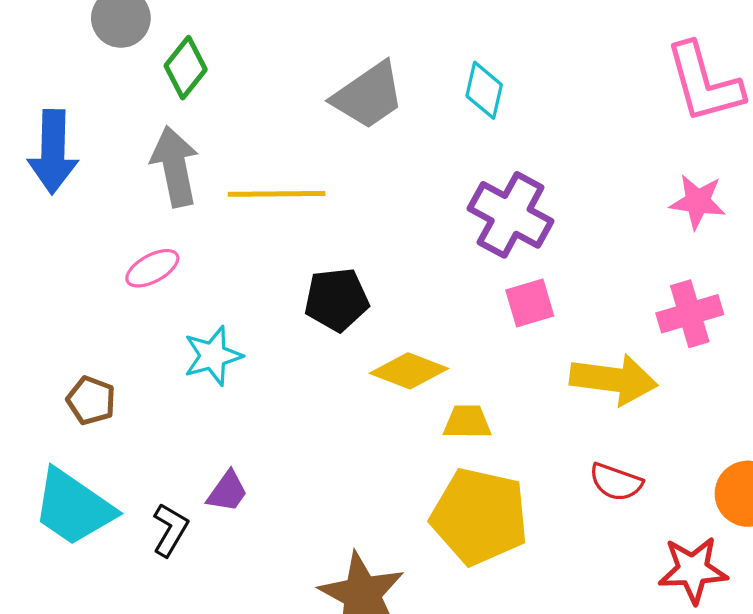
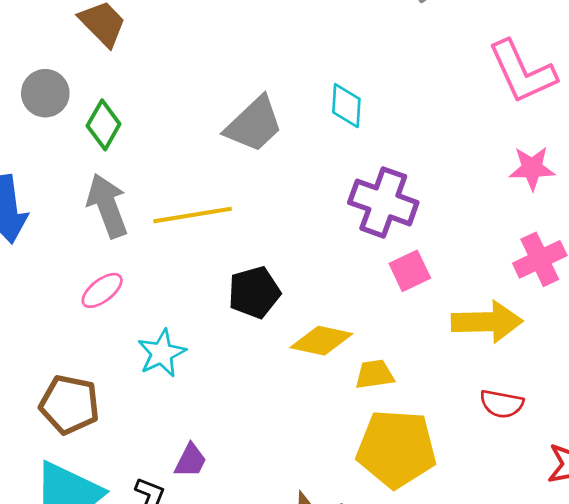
brown pentagon: (91, 400) -> (69, 404), size x1.5

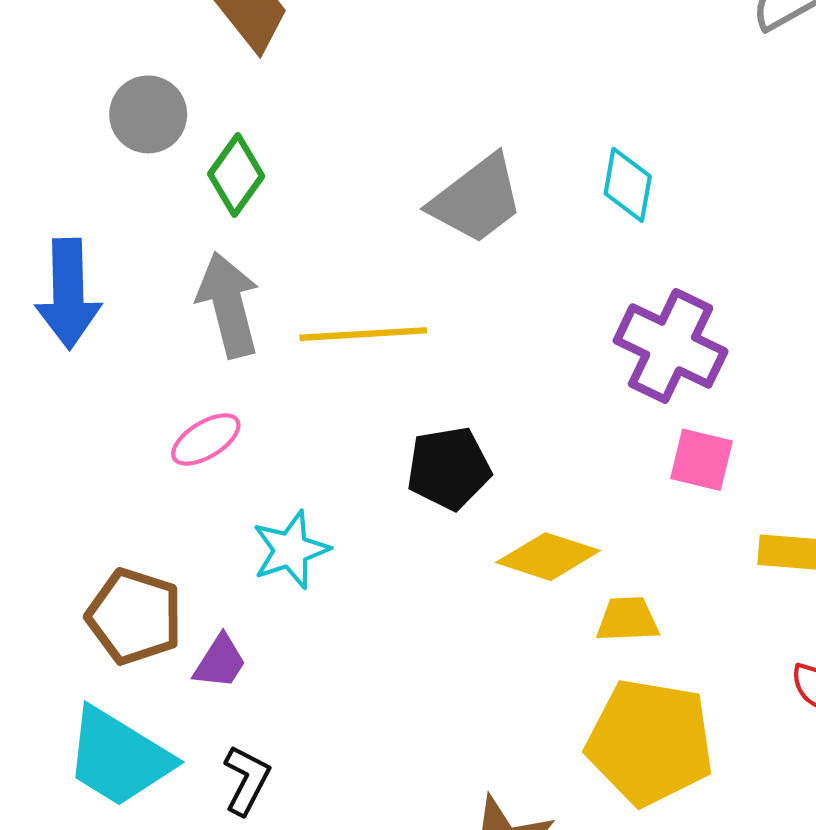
pink square: (410, 271) -> (701, 460), turned 33
purple trapezoid: (191, 461) -> (220, 662), moved

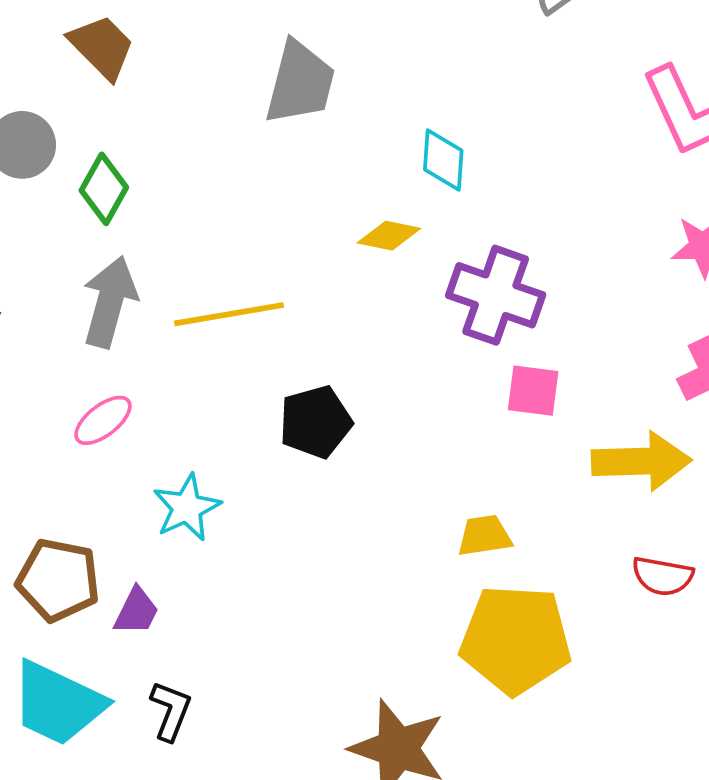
gray trapezoid: (477, 199) -> (300, 83), moved, turned -32
gray arrow: (228, 305) -> (110, 302), turned 36
yellow diamond: (548, 557) -> (389, 236), moved, size x0.7

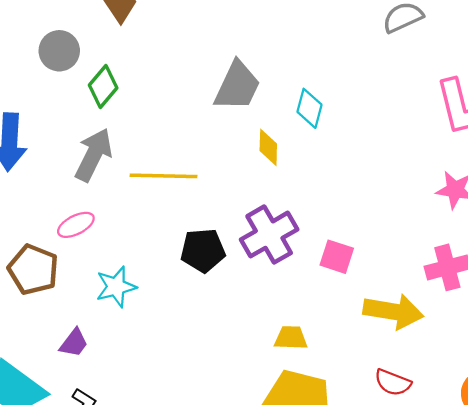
gray trapezoid: (300, 83) -> (237, 86), moved
yellow diamond: (389, 236) -> (268, 147), turned 69
purple cross: (496, 295) -> (269, 235), moved, turned 30
brown pentagon: (58, 580) -> (33, 270), moved

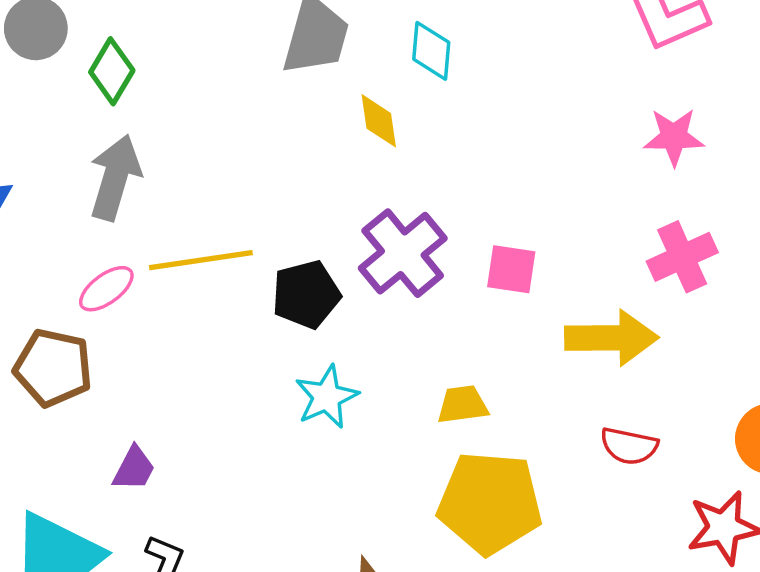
yellow line: (163, 176) -> (201, 260), moved
cyan star: (116, 287) -> (327, 397), moved

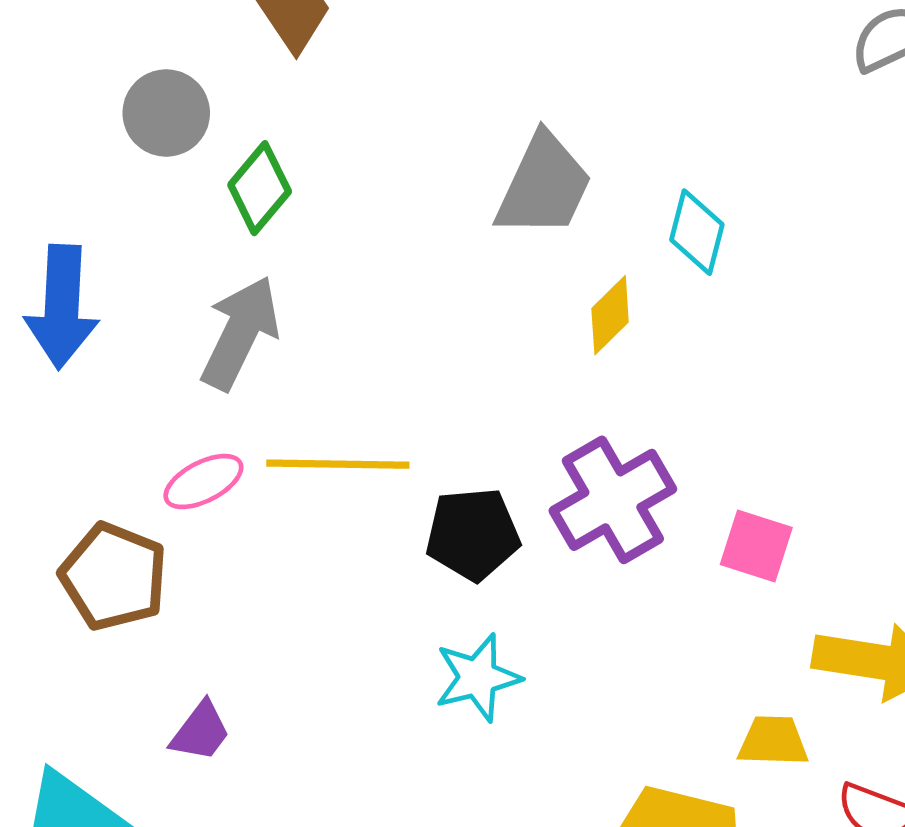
yellow diamond: (379, 121) -> (610, 315), turned 44
yellow trapezoid: (463, 405) -> (773, 741), moved

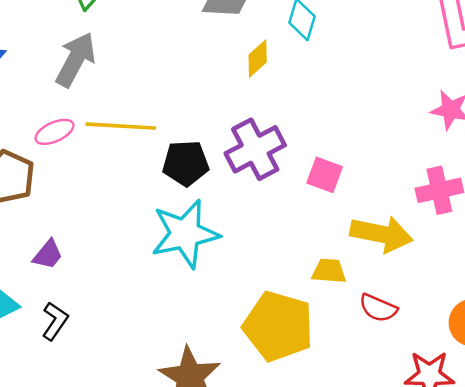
cyan star: (478, 678) -> (185, 234), size x1.6

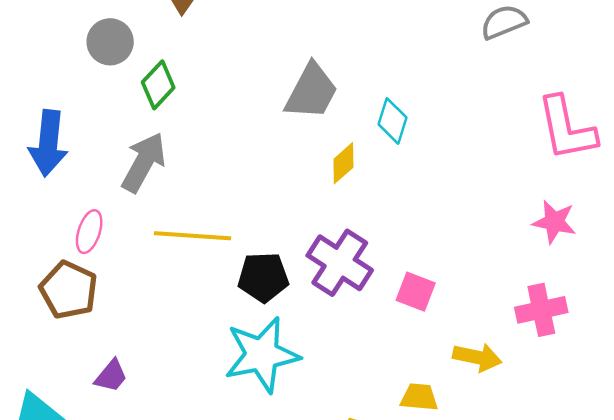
pink ellipse: (54, 132) -> (89, 232), moved, turned -48
purple cross: (255, 149) -> (340, 263), turned -30
yellow arrow: (381, 234) -> (477, 357), size x0.7

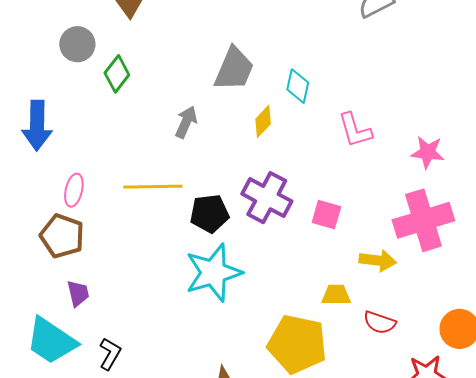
pink L-shape: (567, 128) -> (355, 130), moved, size x0.7
gray arrow: (144, 162) -> (186, 122), moved, size x0.7
pink cross: (541, 310) -> (423, 220), size x1.5
purple trapezoid: (111, 376) -> (78, 293), moved, turned -48

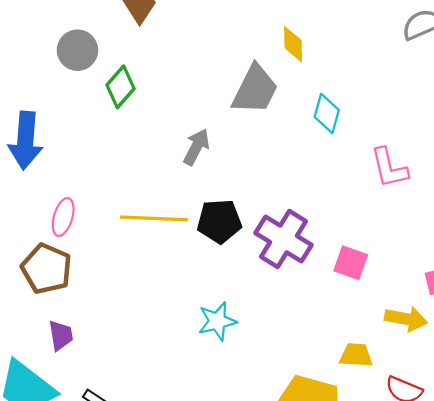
yellow diamond: (263, 121) -> (293, 44), moved, turned -48
black pentagon: (209, 214) -> (219, 221), moved
cyan star: (213, 273) -> (217, 321), size x0.6

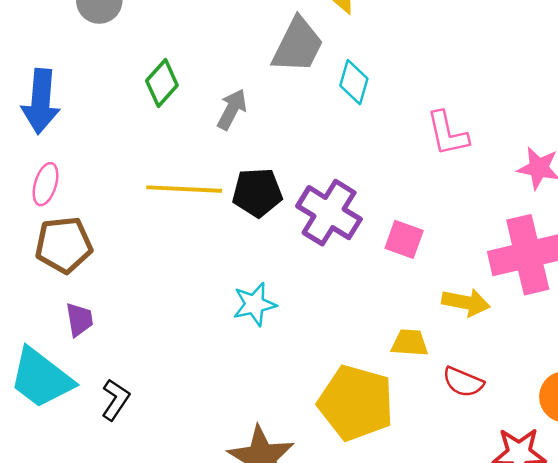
green diamond: (121, 87) -> (162, 83), moved
cyan diamond: (327, 114) -> (354, 82), moved
pink ellipse: (63, 217) -> (46, 184), moved
brown pentagon: (46, 269) -> (64, 245), turned -30

